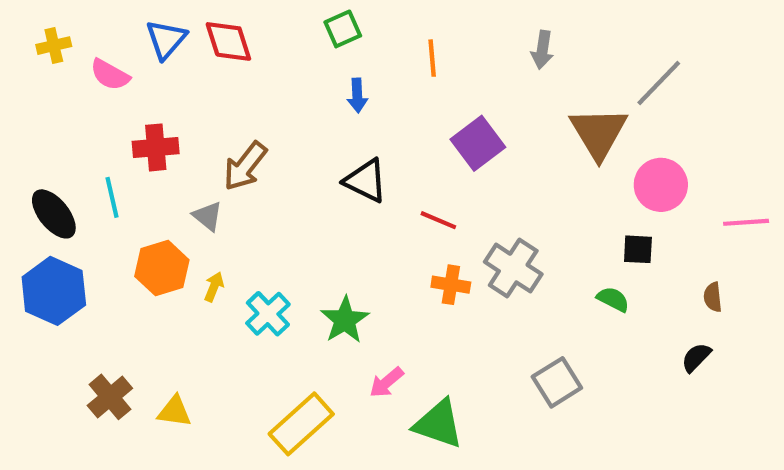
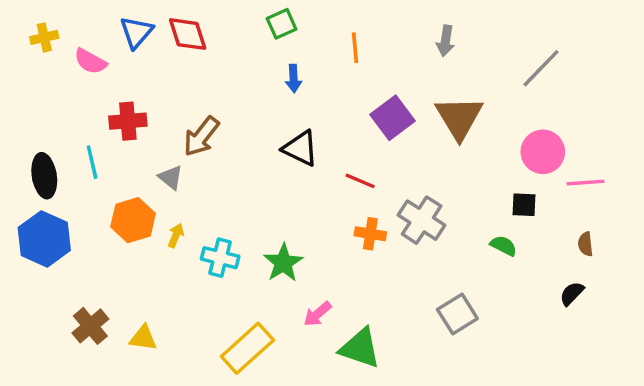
brown triangle: (598, 133) -> (459, 118), moved
black ellipse: (54, 214) -> (44, 176), turned 30
pink line: (746, 222) -> (585, 183), moved
cyan cross: (268, 314) -> (220, 258), turned -33

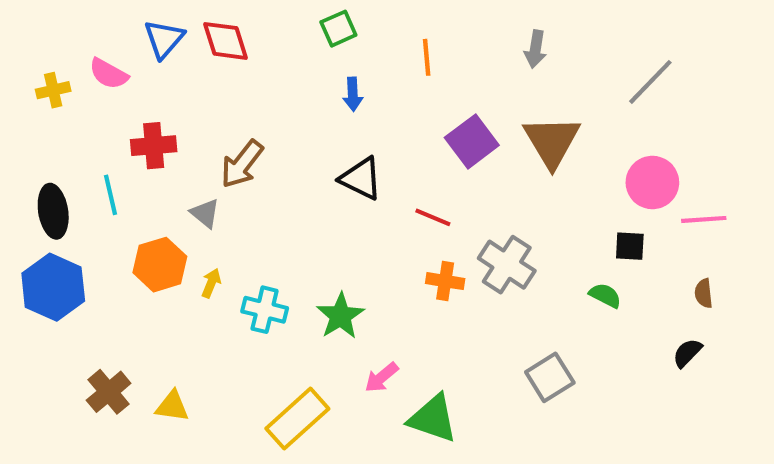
yellow cross: (44, 37) -> (53, 90), moved

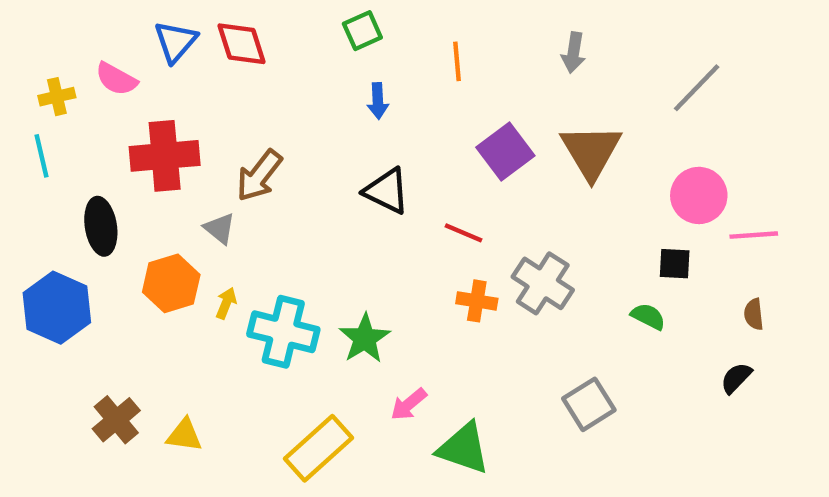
red cross: (154, 146) -> (165, 156), size x1.4
cyan line: (111, 195) -> (41, 156), moved
black ellipse: (53, 211) -> (101, 226), moved
cyan cross: (265, 310) -> (283, 332), size x1.4

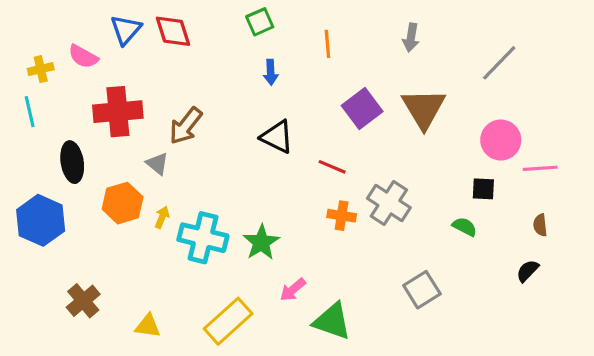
yellow triangle: (184, 435) -> (148, 326), moved

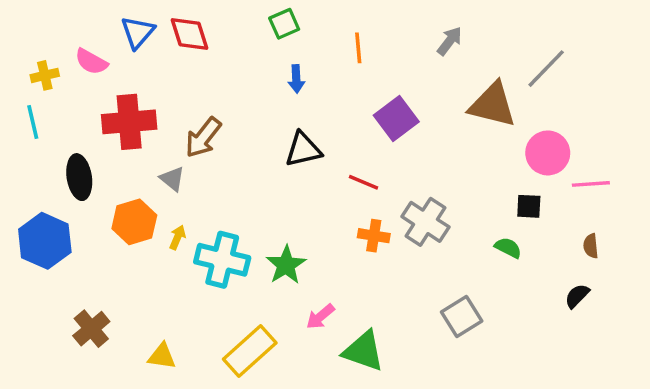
gray arrow: (411, 38) -> (450, 41), turned -152
brown triangle: (424, 108) -> (493, 105), moved, turned -45
black triangle: (277, 137) -> (303, 150), turned -39

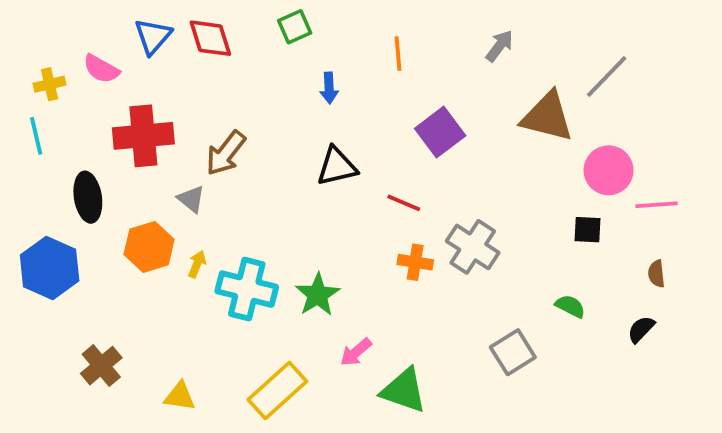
green square: (284, 24) -> (295, 27), moved
green semicircle: (508, 248) -> (570, 306), moved

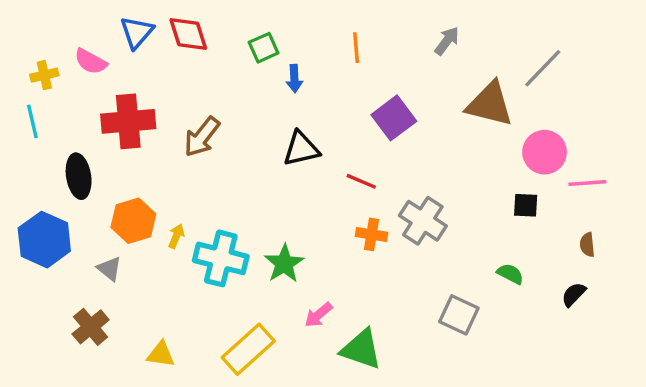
green square: (295, 27) -> (264, 48), moved
gray triangle: (191, 199) -> (109, 269), moved
gray square: (513, 352) -> (459, 315), turned -33

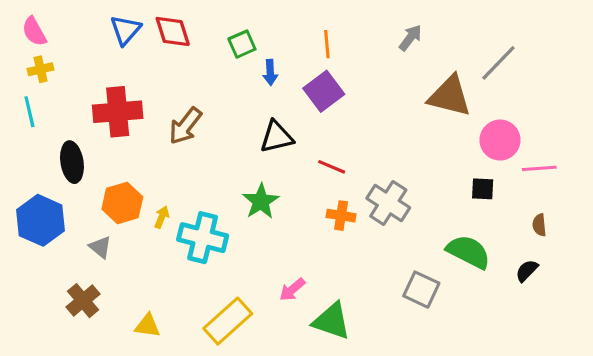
pink semicircle: (91, 61) -> (34, 31), moved, turned 32
purple square: (394, 118) -> (324, 91), moved
green star: (284, 264) -> (261, 201), moved
green semicircle: (510, 274) -> (469, 252), size x1.8

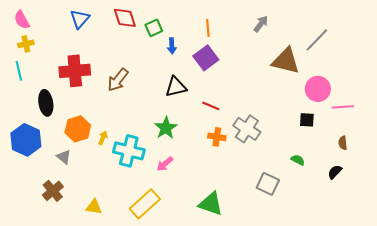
red diamond: (173, 31) -> (125, 18), moved
green semicircle: (469, 252) -> (298, 160), size x0.5
pink arrow: (292, 290) -> (165, 164), moved

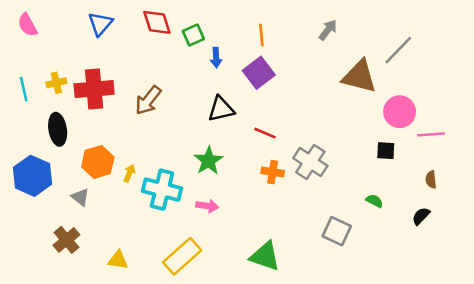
yellow cross: (26, 44) -> (56, 83), moved
pink arrow: (165, 164) -> (207, 206), turned -132

